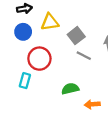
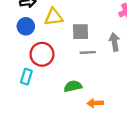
gray square: (76, 36) -> (81, 32), turned 35
gray line: (84, 56) -> (88, 52), turned -32

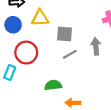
gray line: (88, 52) -> (70, 54), turned -32

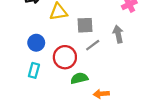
blue circle: (13, 25) -> (36, 43), moved
red circle: (26, 53) -> (65, 57), moved

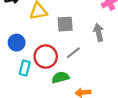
gray line: (93, 45) -> (73, 53), moved
cyan rectangle: (34, 70) -> (25, 68), moved

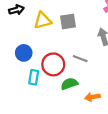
gray square: (65, 24) -> (68, 21), moved
gray line: (73, 53) -> (80, 59), turned 64

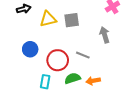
cyan rectangle: (34, 77) -> (45, 82), moved
orange arrow: (92, 97) -> (93, 81), moved

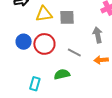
red circle: (58, 60) -> (44, 44), moved
orange arrow: (93, 81) -> (101, 60), moved
cyan rectangle: (45, 82) -> (35, 84), moved

